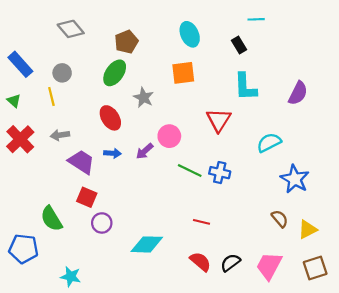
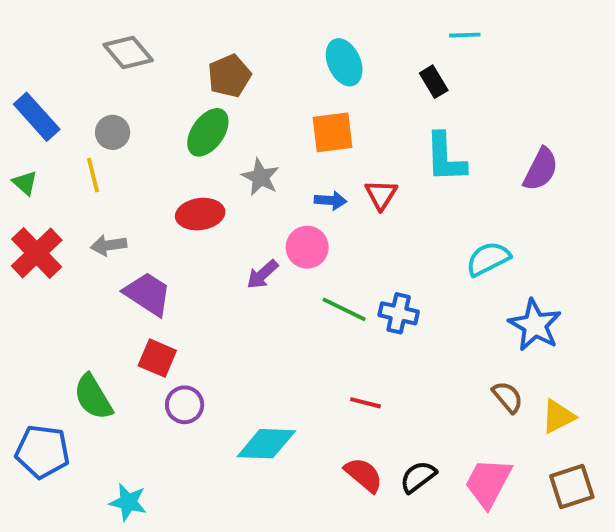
red ellipse: (110, 118) -> (200, 214), turned -65
red triangle: (219, 120) -> (381, 195), moved, size x0.7
blue arrow: (112, 153) -> (331, 200), moved

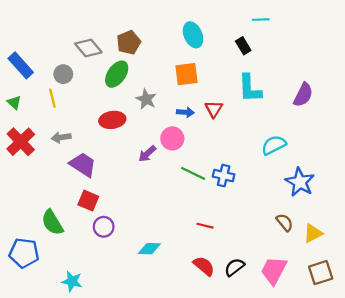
gray diamond: (128, 53) -> (88, 48), moved
cyan diamond: (266, 444) -> (149, 249), size x0.7

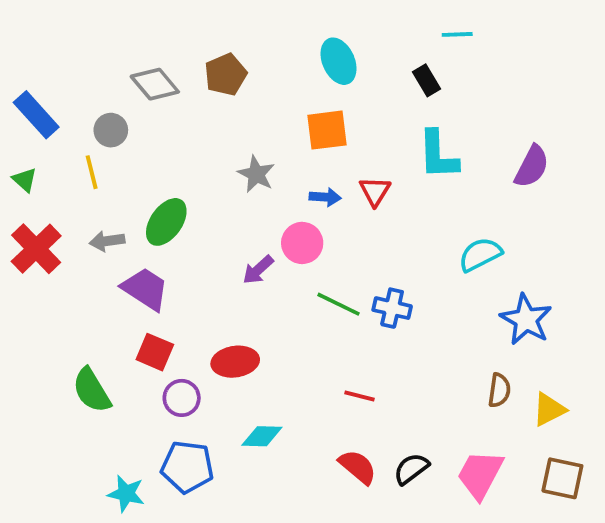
green ellipse: (117, 74) -> (166, 222), moved
red ellipse: (112, 120) -> (235, 362), moved
brown semicircle: (285, 222) -> (499, 390), turned 48
blue pentagon: (24, 253) -> (187, 467), moved
brown square: (321, 273) -> (562, 478), turned 30

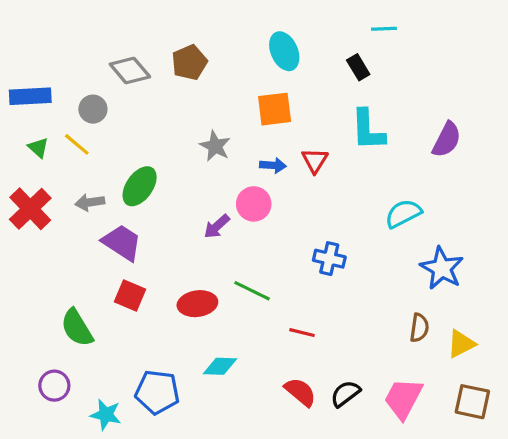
blue rectangle: (36, 115) -> (30, 96), turned -51
yellow line: (92, 172) -> (77, 144), turned -36
green triangle: (25, 180) -> (38, 148), moved
green line: (339, 304) -> (252, 291), moved
purple circle: (182, 398) -> (54, 386), moved

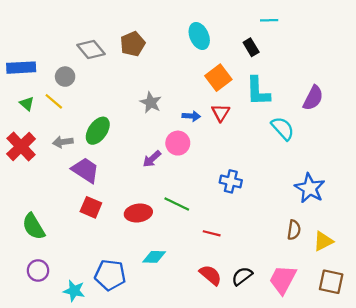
orange square: (275, 109) -> (218, 78), moved, turned -30
cyan semicircle: (403, 214) -> (283, 128), moved, turned 75
green semicircle: (77, 328) -> (33, 227), moved

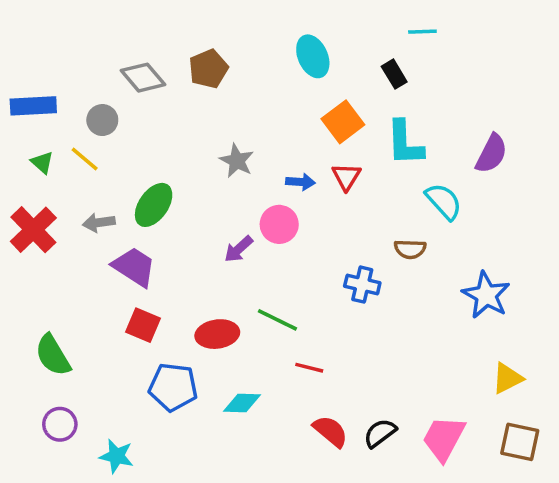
brown semicircle: (294, 230) -> (410, 249), moved, turned 84
red line: (212, 233) -> (309, 368), moved
blue pentagon: (110, 275) -> (173, 387), moved

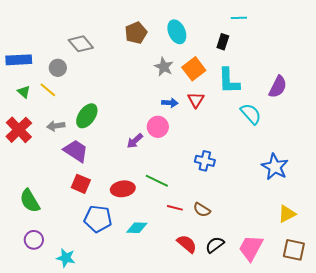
brown pentagon: (208, 69) -> (136, 33), moved
black rectangle: (394, 74) -> (223, 42), turned 49
gray star: (237, 161) -> (164, 67), moved
brown semicircle: (410, 249) -> (202, 210), moved, turned 30

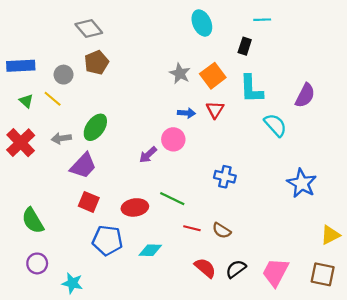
cyan ellipse: (177, 32) -> (202, 23), moved
brown pentagon: (136, 33) -> (96, 63), moved
gray diamond: (81, 44) -> (89, 28), moved
purple trapezoid: (76, 151) -> (83, 166), turned 100
yellow triangle: (287, 214) -> (330, 235), moved

